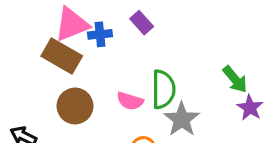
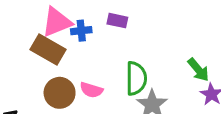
purple rectangle: (142, 23) -> (117, 21), turned -36
pink semicircle: (130, 101) -> (91, 90), moved

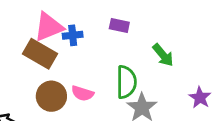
purple rectangle: (117, 21) -> (119, 25), moved
green arrow: (198, 70) -> (163, 55), moved

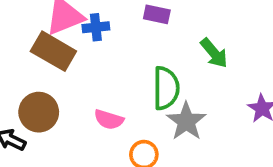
pink semicircle: (83, 93) -> (109, 119), moved
brown circle: (51, 96) -> (39, 112), moved

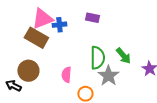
green arrow: (214, 53) -> (123, 56), moved
pink semicircle: (109, 119) -> (66, 75), turned 77

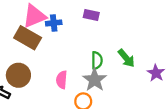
green semicircle: (97, 58) -> (97, 60), size x0.7
gray star: (108, 76) -> (95, 80), moved

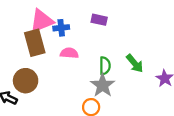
brown rectangle: (28, 38) -> (35, 43), turned 45
pink semicircle: (62, 80) -> (69, 53), moved, turned 90

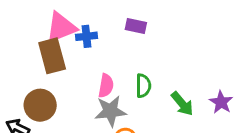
pink semicircle: (69, 53) -> (106, 86), moved, turned 96
green arrow: (135, 63) -> (182, 104), moved
gray star: (103, 85) -> (110, 111), moved, turned 30

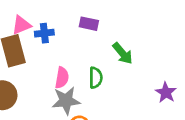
pink triangle: (61, 27) -> (21, 25), size x0.7
green arrow: (182, 104) -> (123, 53), moved

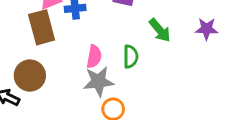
purple star: (166, 93) -> (207, 29), moved, turned -30

